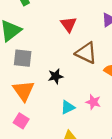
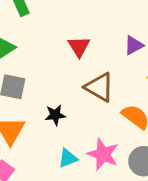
pink star: (93, 102) -> (103, 154), size x1.5

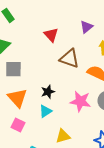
black star: (55, 115) -> (48, 92), moved
cyan triangle: (68, 158) -> (45, 111), moved

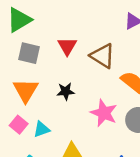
red triangle: (51, 35) -> (67, 46), moved
cyan triangle: (45, 111) -> (42, 129), moved

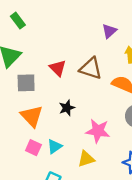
pink star: (104, 113) -> (98, 131), moved

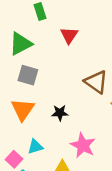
red triangle: (58, 68) -> (69, 35), moved
pink square: (33, 148) -> (14, 159), moved

